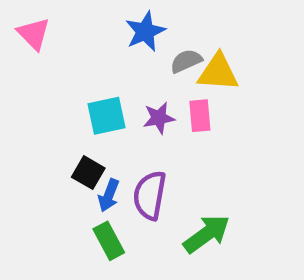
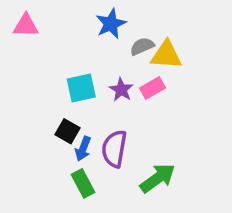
pink triangle: (34, 34) -> (26, 25), turned -44
pink rectangle: (200, 116) -> (152, 88), turned 65
purple star: (159, 118) -> (121, 90), turned -30

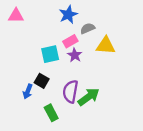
yellow triangle: (166, 55) -> (106, 46), moved
pink rectangle: (152, 88) -> (70, 41), moved
blue arrow: (83, 149) -> (28, 91), moved
green arrow: (158, 178) -> (89, 97), moved

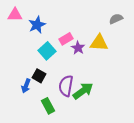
blue star: (68, 15) -> (37, 25), moved
gray semicircle: (88, 28) -> (116, 19), moved
cyan square: (50, 54) -> (47, 51), turned -30
purple star: (75, 55) -> (78, 48), moved

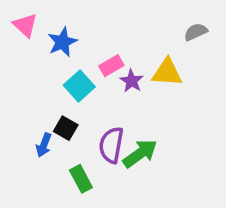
pink triangle: (15, 15) -> (25, 25), turned 42

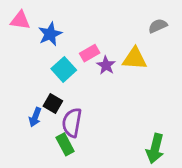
pink triangle: (25, 25) -> (20, 20), turned -35
purple semicircle: (111, 145) -> (72, 123), moved
green arrow: (140, 153) -> (155, 148), moved, turned 140

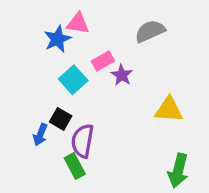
pink triangle: (20, 20) -> (78, 23), moved
gray semicircle: (158, 26) -> (150, 31), moved, size x1.4
yellow triangle: (135, 59) -> (169, 110), moved

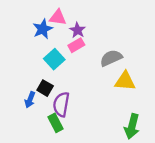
gray semicircle: (150, 31) -> (111, 58), moved
purple star: (122, 75) -> (78, 30), moved

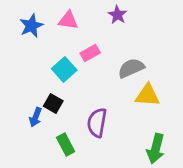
blue star: (43, 29) -> (31, 26), moved
purple star: (78, 30) -> (117, 15), moved
purple semicircle: (61, 104) -> (97, 123), moved

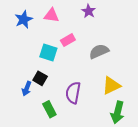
cyan square: (64, 69) -> (48, 52), turned -30
yellow triangle: (147, 95) -> (111, 86), moved, turned -30

